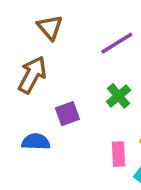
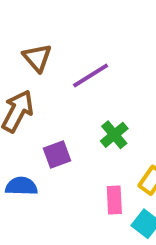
purple line: (117, 43) -> (91, 76), moved

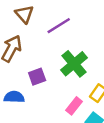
green cross: (114, 135) -> (74, 64), size x1.5
pink rectangle: (114, 200) -> (74, 106), turned 42

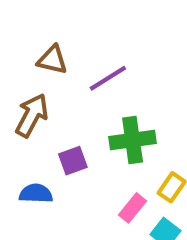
brown triangle: (24, 14) -> (52, 60), turned -36
green cross: (74, 64) -> (133, 140), turned 32

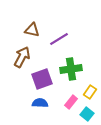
purple square: (73, 161) -> (42, 79), size x1.5
blue semicircle: (36, 194) -> (40, 103), moved

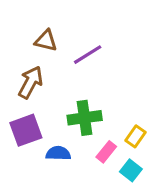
green cross: (71, 69) -> (85, 118), moved
purple square: (42, 79) -> (26, 130), moved

